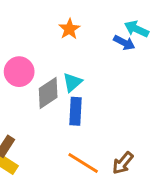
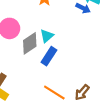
blue rectangle: (75, 111) -> (49, 56), turned 30

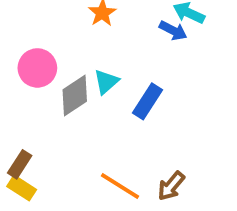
blue rectangle: (49, 56) -> (148, 101), moved

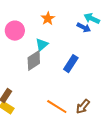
pink circle: (37, 68) -> (15, 31), moved
cyan triangle: (106, 82) -> (42, 45), moved

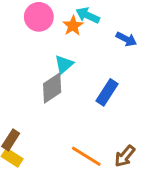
cyan arrow: (92, 19) -> (88, 15), moved
pink circle: (15, 31) -> (39, 17), moved

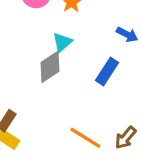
blue arrow: (126, 39) -> (127, 34), moved

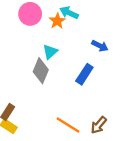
gray diamond: (50, 67) -> (41, 71), turned -35

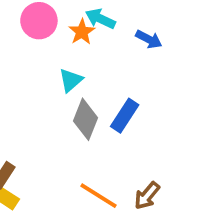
blue arrow: (100, 46) -> (149, 39), moved
gray diamond: (41, 71) -> (86, 119), moved

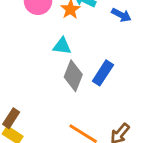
cyan triangle: (71, 80) -> (62, 46), turned 48

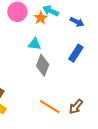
blue rectangle: (103, 73) -> (76, 53), moved

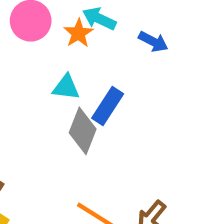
blue rectangle: (76, 53) -> (108, 106), moved

